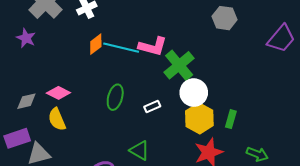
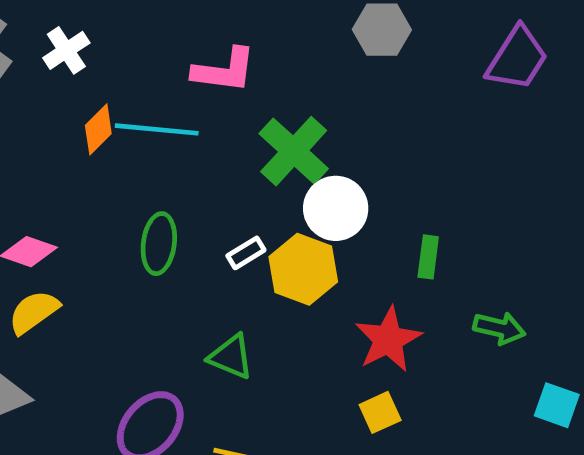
pink L-shape: (153, 46) -> (224, 70), moved
yellow hexagon: (199, 118) -> (303, 269), moved
yellow semicircle: (57, 119) -> (34, 312), turned 85

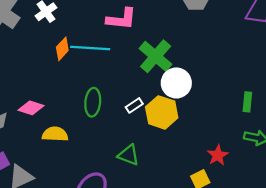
green rectangle: (428, 257) -> (247, 102), moved
yellow semicircle: (34, 312) -> (55, 134), moved, turned 40
red star: (388, 339) -> (218, 155), moved, size x0.7

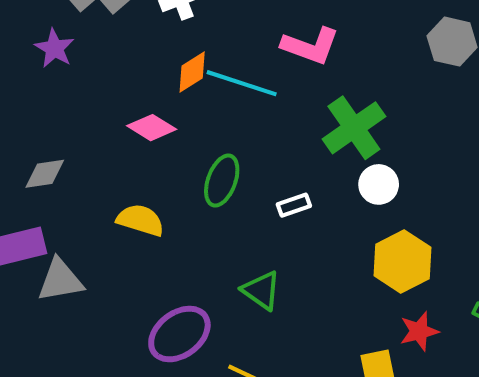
white circle: (176, 83) -> (379, 184), size x0.7
pink diamond: (31, 108) -> (152, 128), moved
yellow hexagon: (162, 112) -> (402, 261), moved

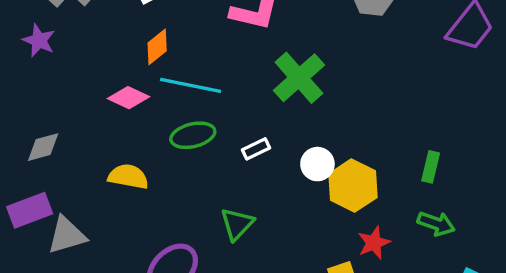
cyan line: (242, 83) -> (191, 85), moved
green ellipse: (222, 181) -> (193, 135), turned 63
white circle: (379, 184) -> (317, 164), moved
green triangle: (261, 290) -> (237, 224), turned 45

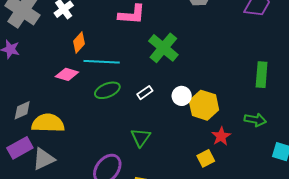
green rectangle: (431, 167) -> (262, 75), moved, size x1.4
yellow semicircle: (128, 177) -> (48, 123), moved, size x1.4

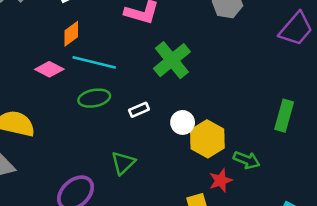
green arrow: (255, 120) -> (247, 160), moved

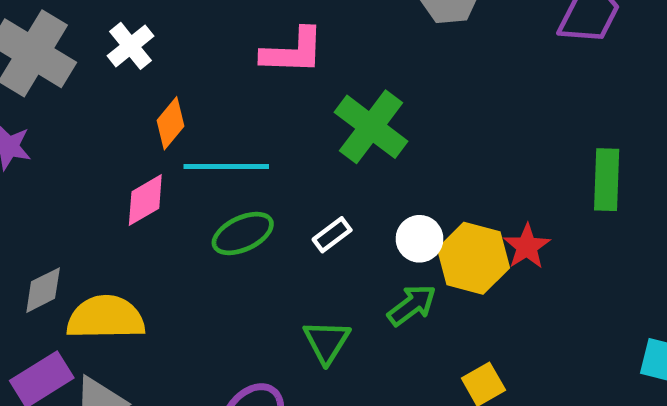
pink diamond: (49, 69) -> (145, 200), turned -44
green arrow: (247, 160) -> (412, 305), moved, turned -45
red star: (221, 180) -> (527, 247), moved

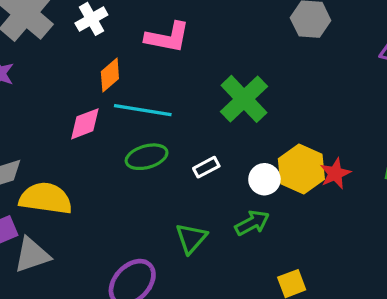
pink L-shape: (293, 51) -> (167, 37), moved
red star: (527, 247) -> (335, 173), moved
yellow hexagon: (473, 258) -> (301, 169), moved

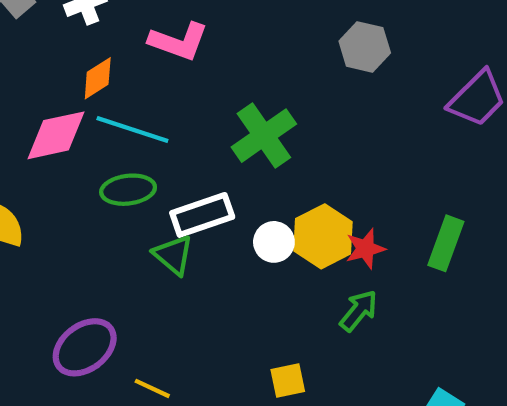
pink diamond: (85, 124) -> (56, 135), size x1.4
white rectangle: (206, 167) -> (202, 215), size x1.8
green arrow: (252, 223) -> (359, 311), moved, turned -32
green triangle: (191, 238) -> (173, 255), moved, turned -40

